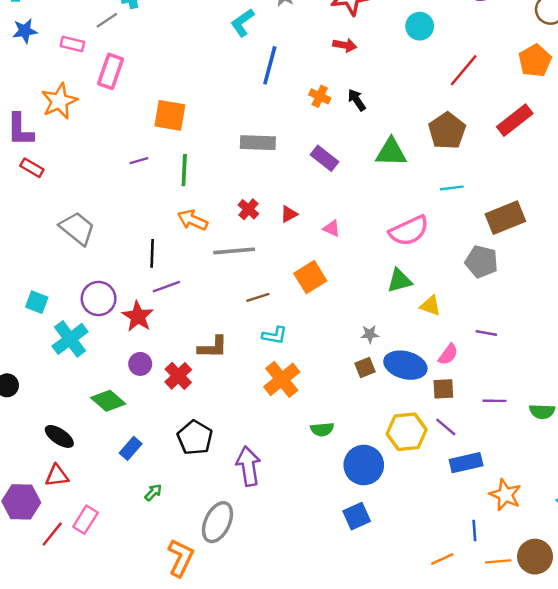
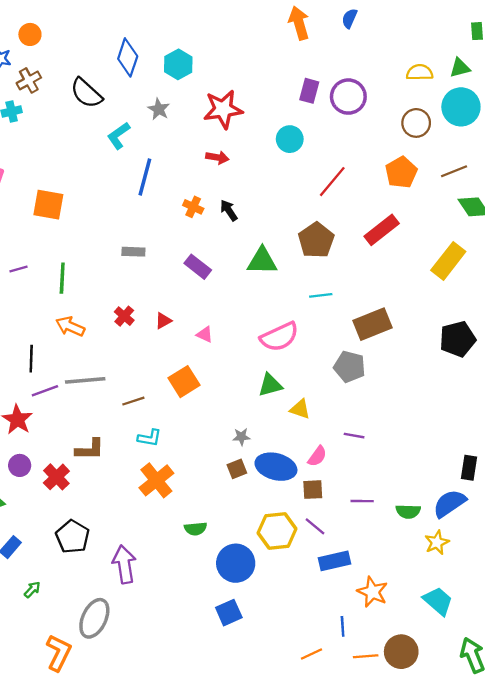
orange square: (170, 115) -> (48, 205), moved
gray rectangle: (258, 143) -> (133, 252), size x0.7
gray line: (234, 251) -> (85, 380), moved

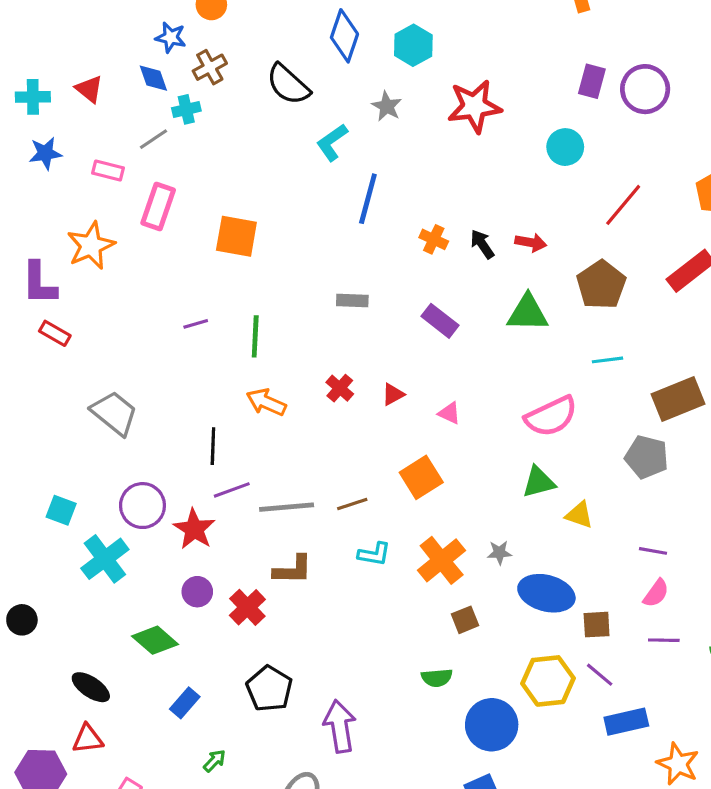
red arrow: (217, 157) -> (531, 243), moved
gray line: (85, 380) -> (287, 507), moved
pink semicircle: (317, 456) -> (656, 593), moved
brown square: (237, 469) -> (465, 620), moved
orange cross: (156, 480) -> (442, 560), moved

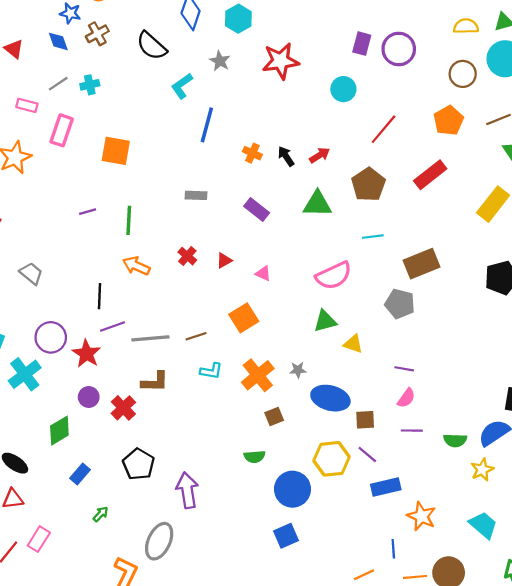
cyan cross: (186, 109) -> (90, 85), moved
red arrow: (531, 243) -> (320, 155), turned -42
gray trapezoid: (114, 413) -> (31, 273), size x0.7
green diamond: (155, 640) -> (59, 431), turned -72

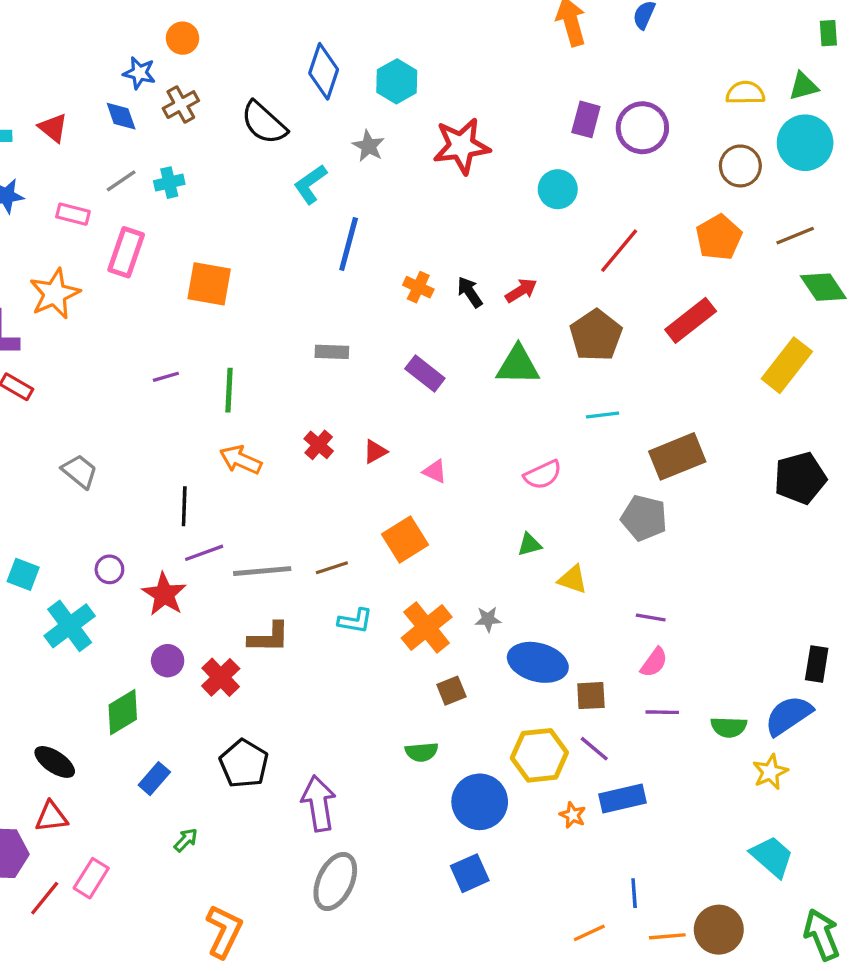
pink semicircle: (334, 276) -> (543, 475), size x0.7
green triangle: (325, 321) -> (530, 544), size x0.7
purple circle: (51, 337) -> (109, 569), size x0.6
orange star: (421, 516) -> (573, 815), moved, size x0.6
gray ellipse: (159, 541) -> (335, 881), moved

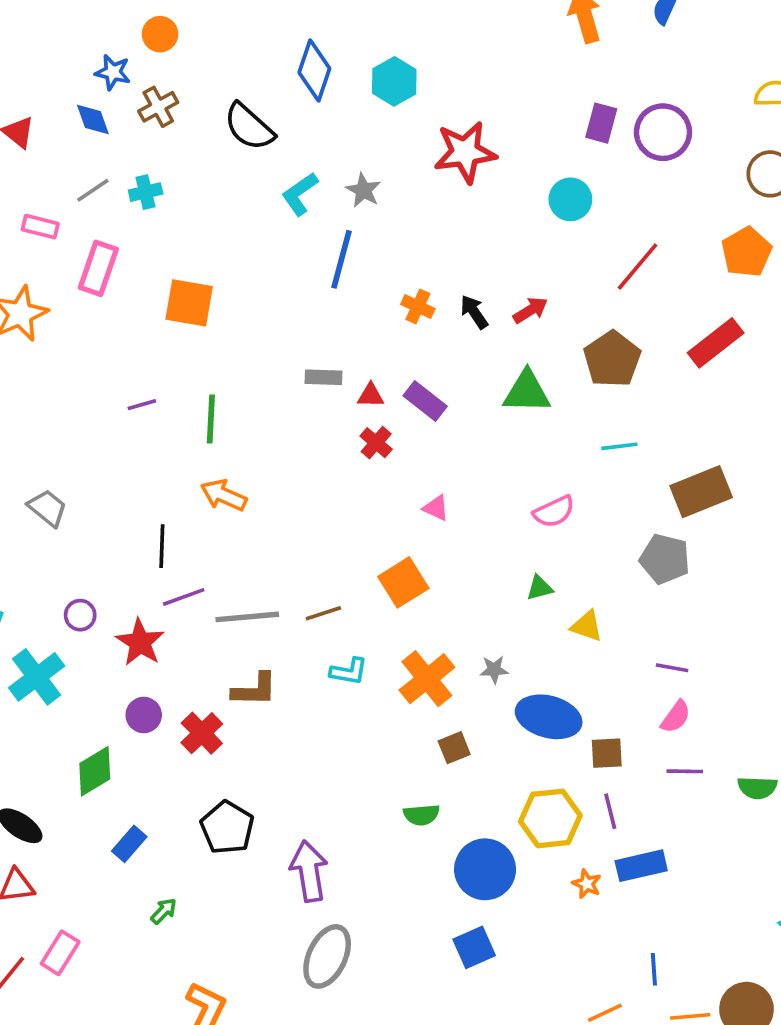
gray star: (368, 146) -> (363, 190), moved
red cross: (319, 445) -> (376, 443), moved
red triangle: (375, 451) -> (371, 395), moved, turned 30
purple line: (594, 749) -> (610, 811), turned 36

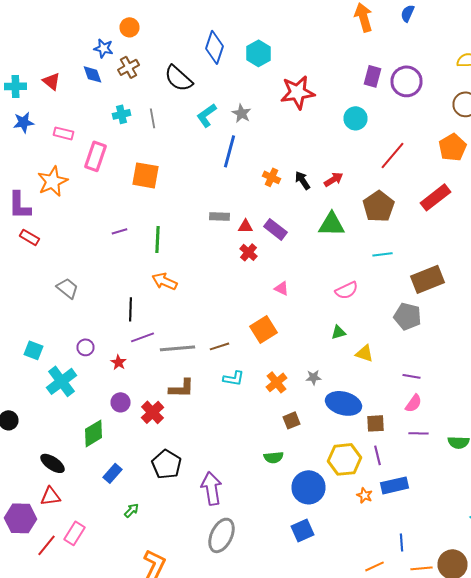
gray line: (93, 190) -> (152, 118), moved, turned -66
red star: (140, 642) -> (118, 362), size x0.6
orange cross: (427, 679) -> (276, 382), size x0.7

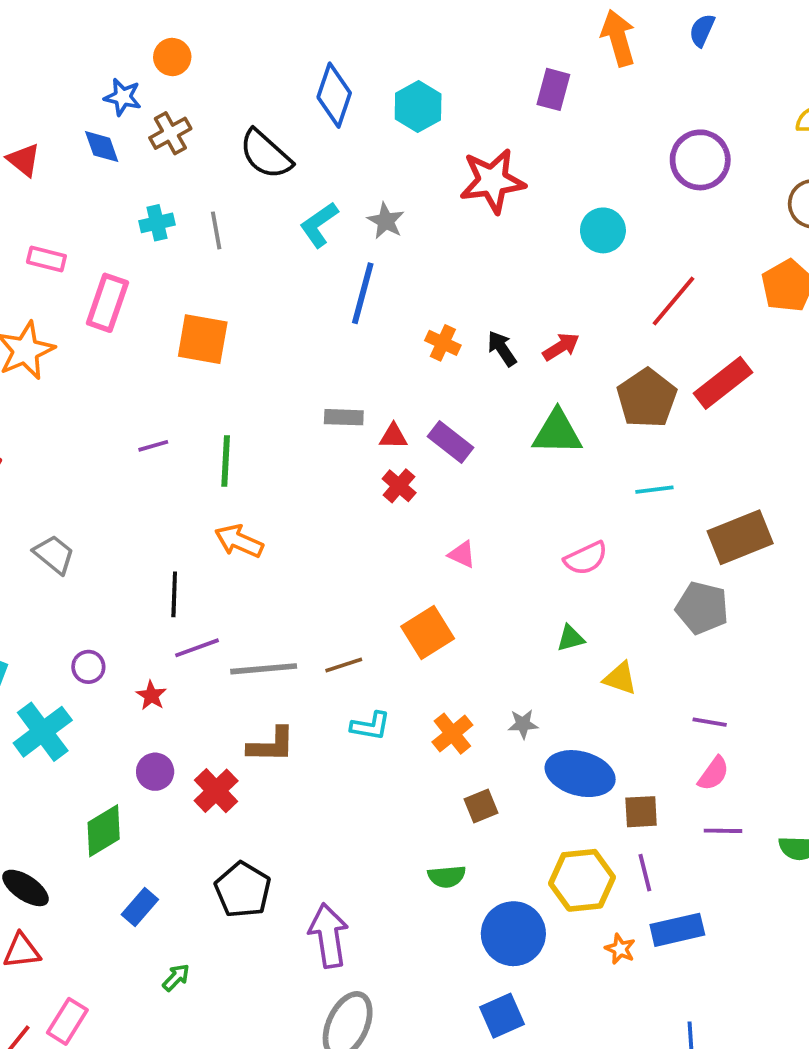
purple rectangle: (372, 76) -> (553, 89), moved
red rectangle: (436, 197) -> (723, 383), moved

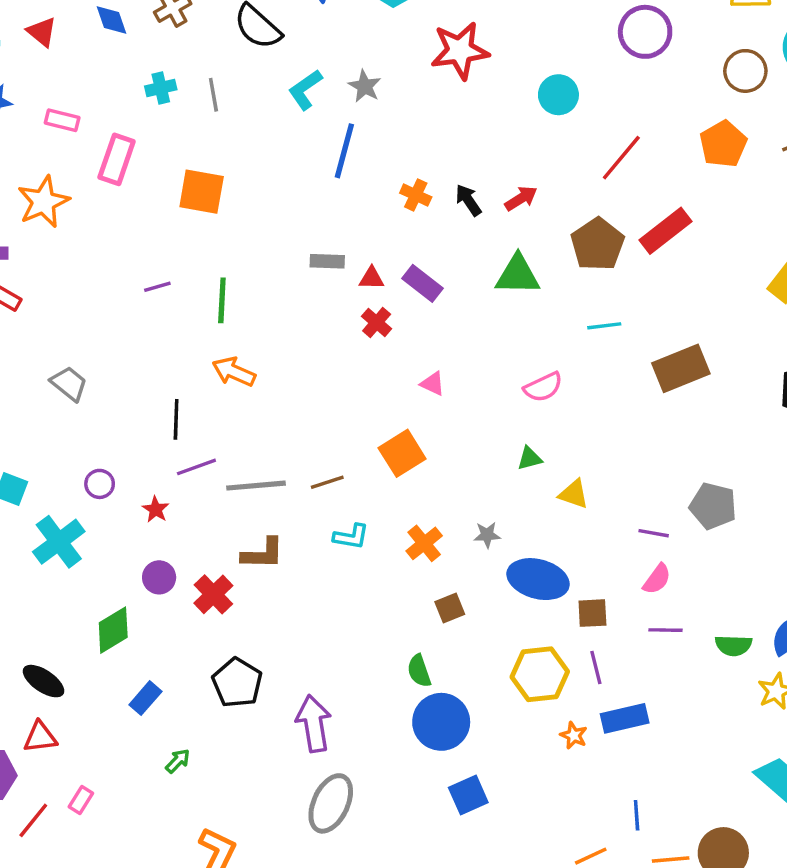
gray pentagon: (702, 608) -> (713, 506), moved
green semicircle: (447, 877) -> (419, 671), turned 76
blue circle: (513, 934) -> (441, 722), moved
pink rectangle: (67, 1021) -> (81, 800), size x0.7

